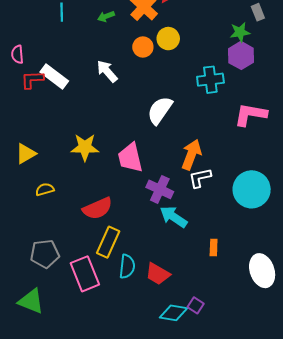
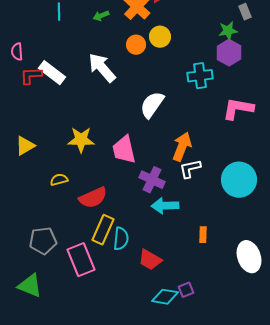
white arrow: (107, 71) -> (102, 68), size x1.4
yellow semicircle: (45, 189) -> (59, 180), moved
cyan arrow: (173, 217) -> (165, 206), turned -36
cyan semicircle: (127, 266) -> (121, 239), moved
purple square: (196, 305) -> (186, 290), turned 35

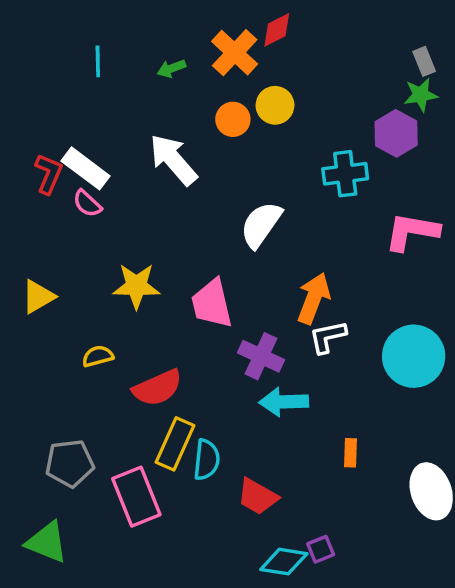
green star: (228, 31) -> (421, 95), moved
pink semicircle: (17, 52) -> (87, 204), moved, turned -42
red L-shape: (31, 76) -> (49, 174), turned 115

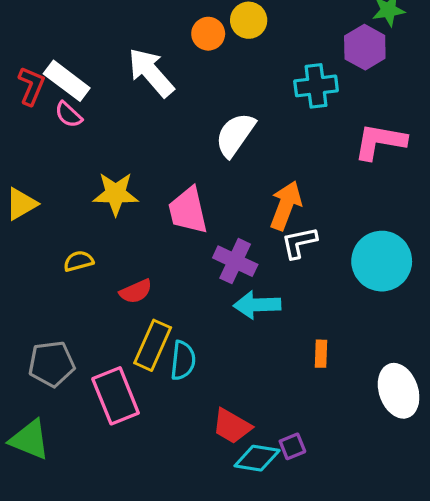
red semicircle: (157, 388) -> (136, 291), size x0.7
red trapezoid: (257, 497) -> (232, 426), moved

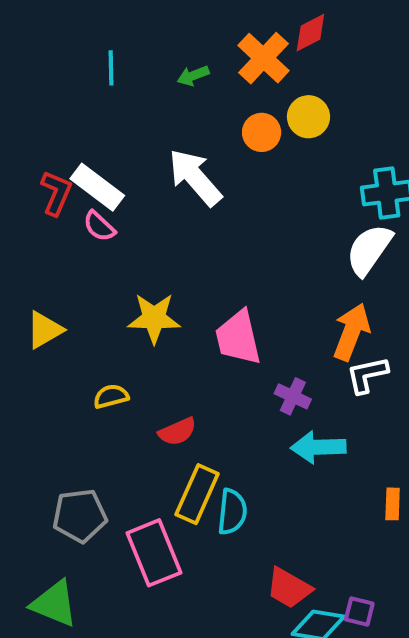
white semicircle: (235, 135) -> (369, 250), moved
purple cross: (235, 261) -> (293, 396), size x0.7
purple square: (292, 446) -> (359, 611), turned 36

